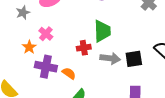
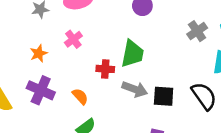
pink cross: (46, 34) -> (73, 39), moved
purple cross: (46, 67) -> (41, 90), moved

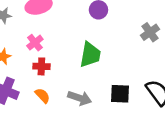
red cross: (105, 69) -> (41, 66), moved
gray arrow: (135, 89) -> (80, 98), moved

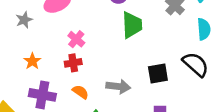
pink cross: (35, 43) -> (76, 39), moved
green trapezoid: (90, 55) -> (132, 25), moved

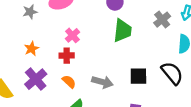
purple cross: (42, 95) -> (36, 79), turned 30

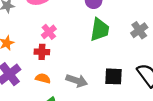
gray cross: (162, 20) -> (139, 30), moved
orange semicircle: (69, 82) -> (43, 78), turned -32

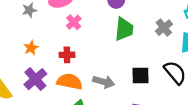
pink cross: (49, 32) -> (74, 22), moved
orange semicircle: (43, 78) -> (69, 82), size x1.6

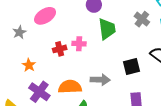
pink cross: (74, 22) -> (79, 44), moved, turned -32
red cross: (67, 55) -> (60, 49), moved

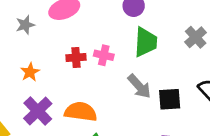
gray arrow: (100, 80) -> (139, 86), moved, turned 36

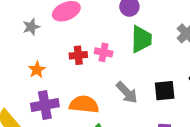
gray arrow: (139, 86) -> (127, 92), moved
purple cross: (38, 111) -> (45, 105), turned 36

